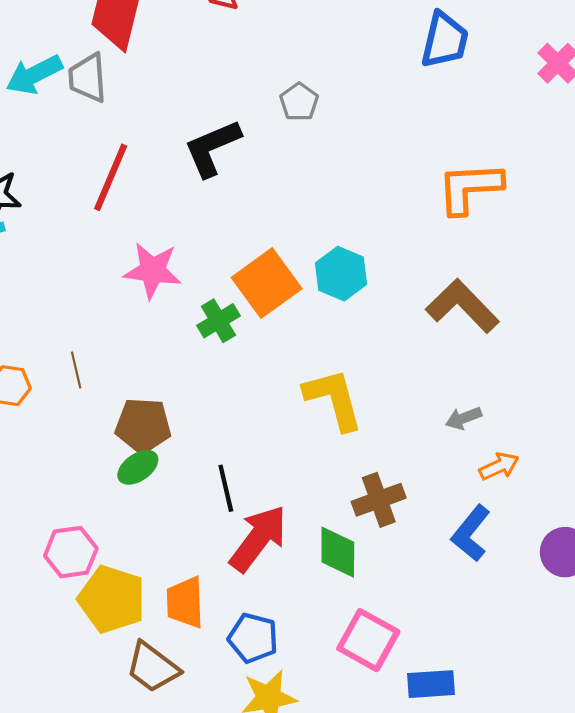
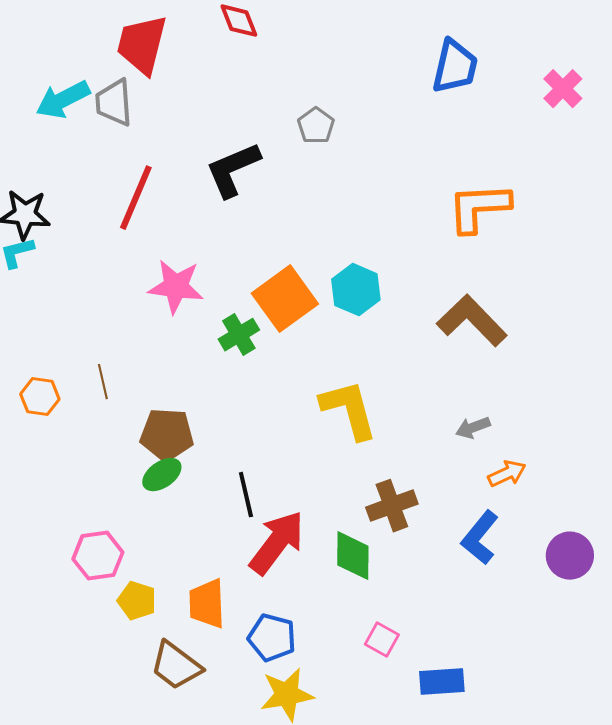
yellow pentagon: (112, 599) -> (137, 601), size x0.6
pink square: (368, 640) -> (382, 640), size x0.6

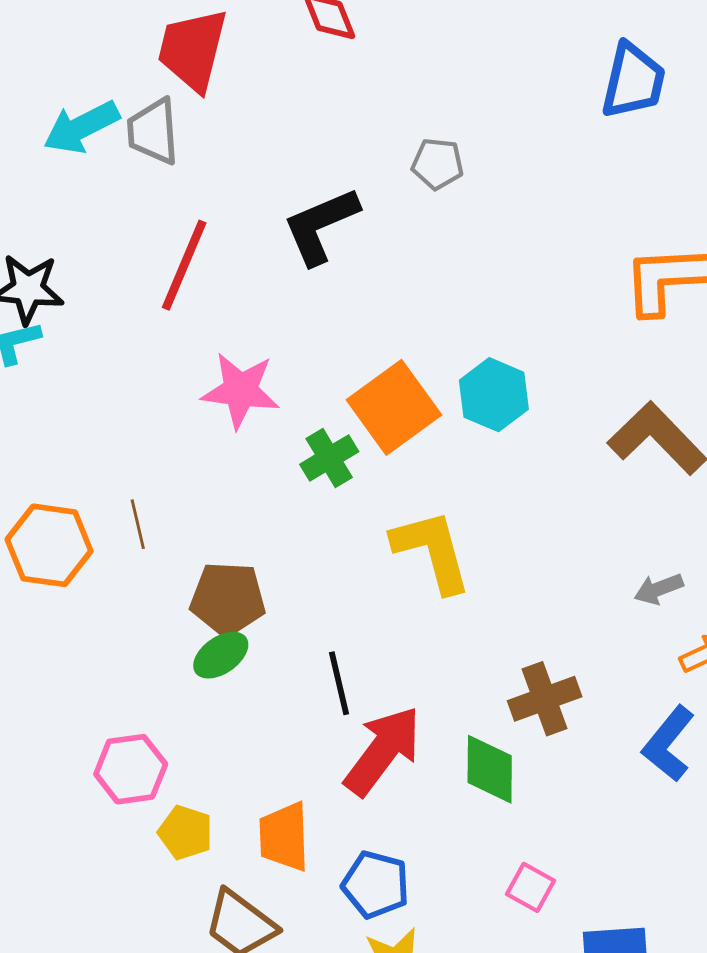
gray pentagon: (316, 126) -> (438, 164), turned -30
orange hexagon: (40, 397) -> (49, 545), size x1.5
yellow L-shape: (349, 410) -> (432, 551), moved

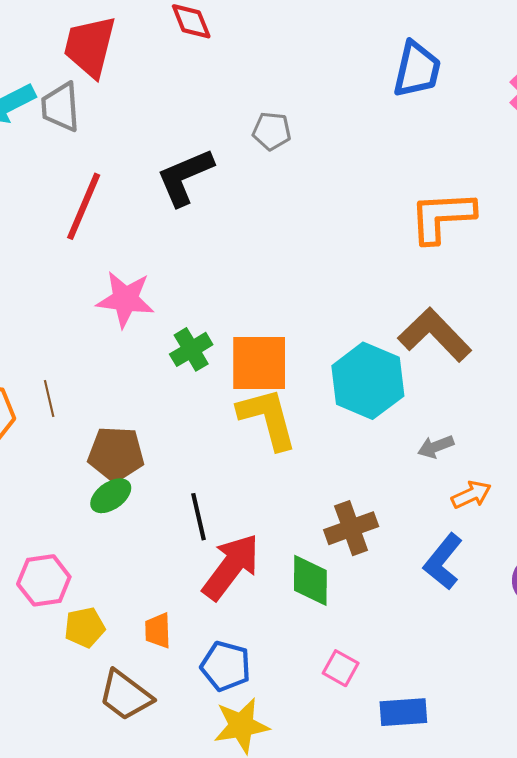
cyan hexagon: (494, 395) -> (368, 381), moved, size x1.4
orange square: (394, 407) -> (259, 363), moved, turned 36
yellow pentagon: (186, 832) -> (85, 627), turned -30
orange trapezoid: (284, 837) -> (158, 631), size x0.7

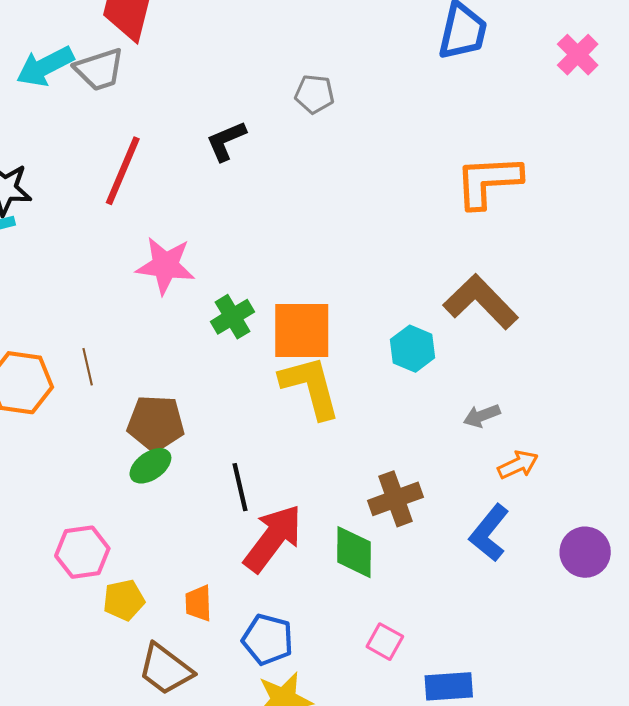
gray trapezoid: (61, 107) -> (99, 70), turned -104
black L-shape: (185, 177) -> (226, 141), size x0.7
cyan hexagon: (368, 381) -> (413, 349), size x0.6

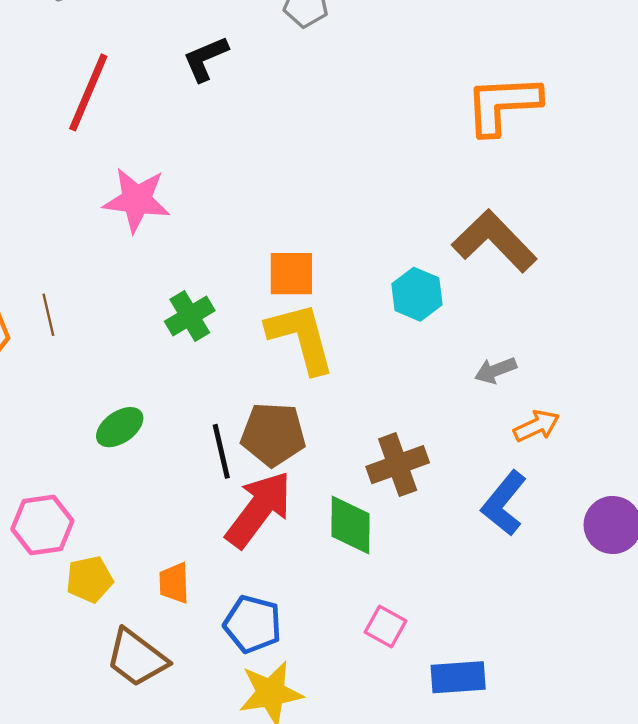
green cross: (232, 317) -> (190, 316), moved
orange square: (302, 331) -> (291, 274), size x0.7
brown pentagon: (156, 423) -> (273, 434), moved

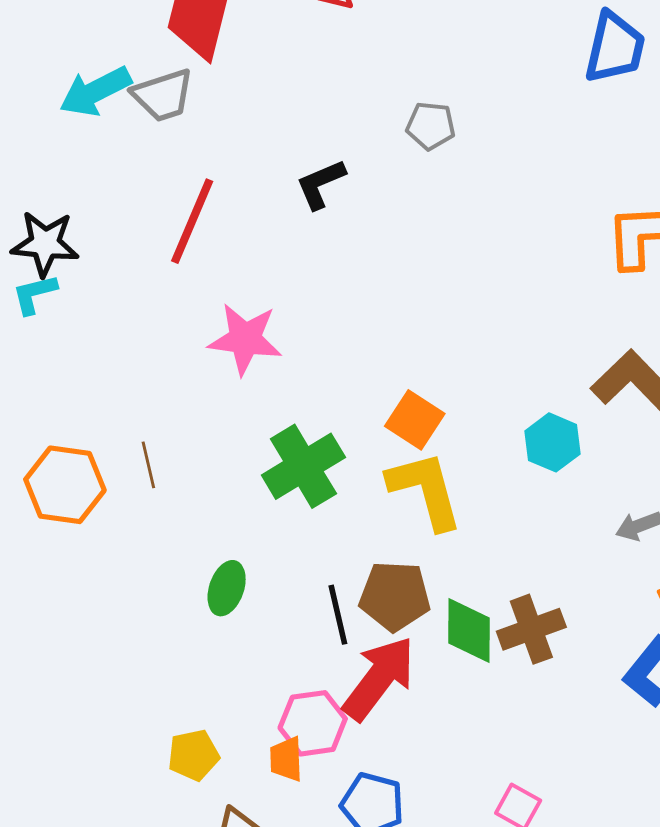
orange square: (291, 274) -> (415, 420), turned 33
green cross: (190, 316) -> (303, 466), size x1.5
green ellipse: (120, 427) -> (227, 588), turned -36
pink hexagon: (42, 525) -> (313, 723), moved
green diamond: (350, 525) -> (469, 631), moved

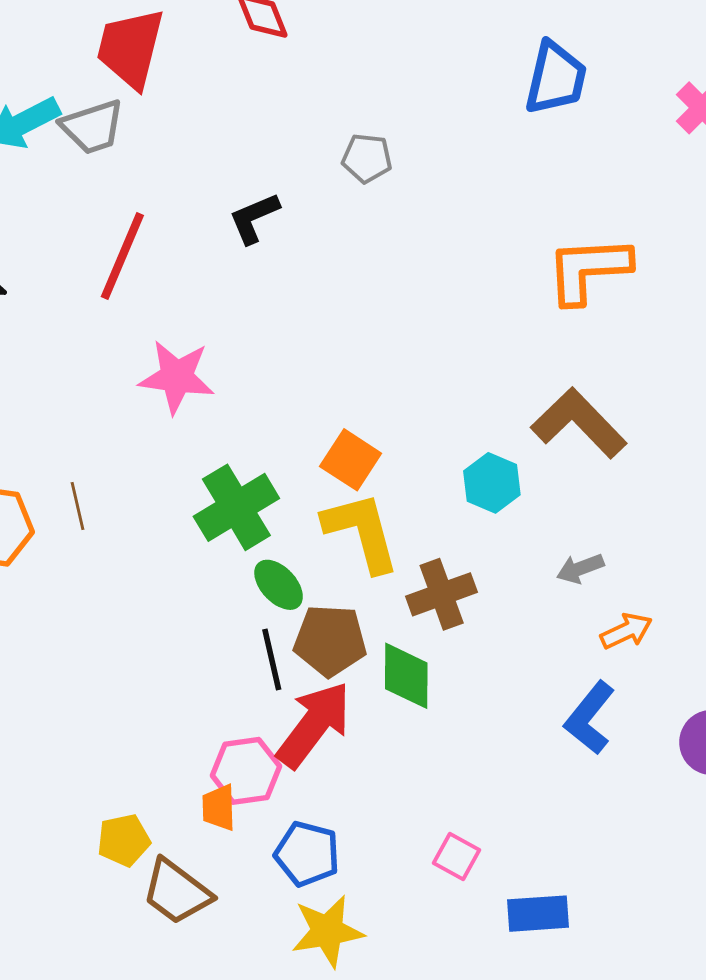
green ellipse: (227, 588) -> (279, 585), moved, turned -62
brown cross: (531, 629) -> (442, 594), moved
yellow pentagon: (193, 755) -> (124, 840), moved

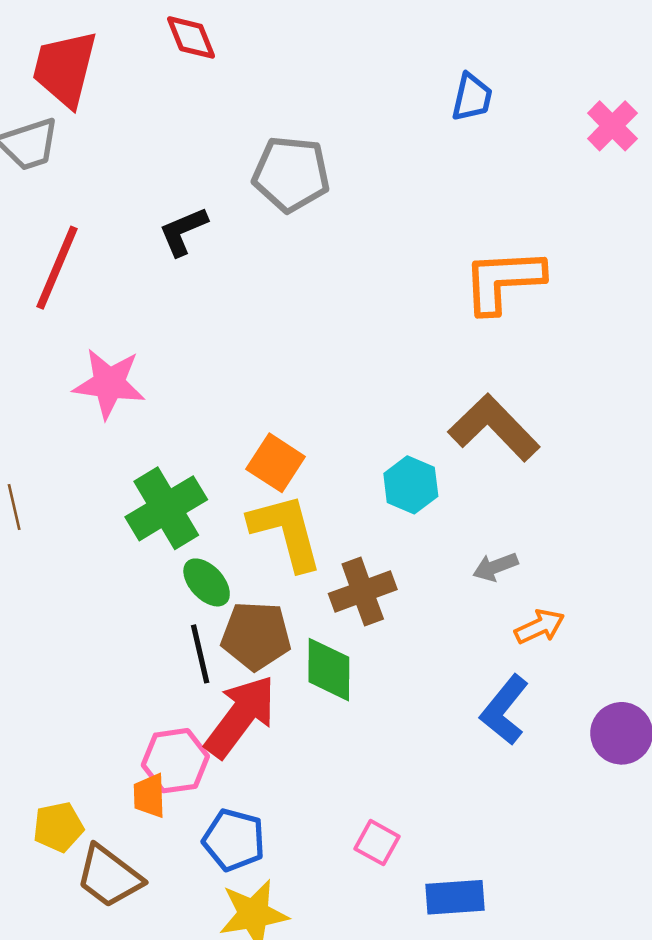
blue trapezoid: (556, 78) -> (472, 97), size x0.7
gray pentagon: (367, 158) -> (291, 174), size x1.6

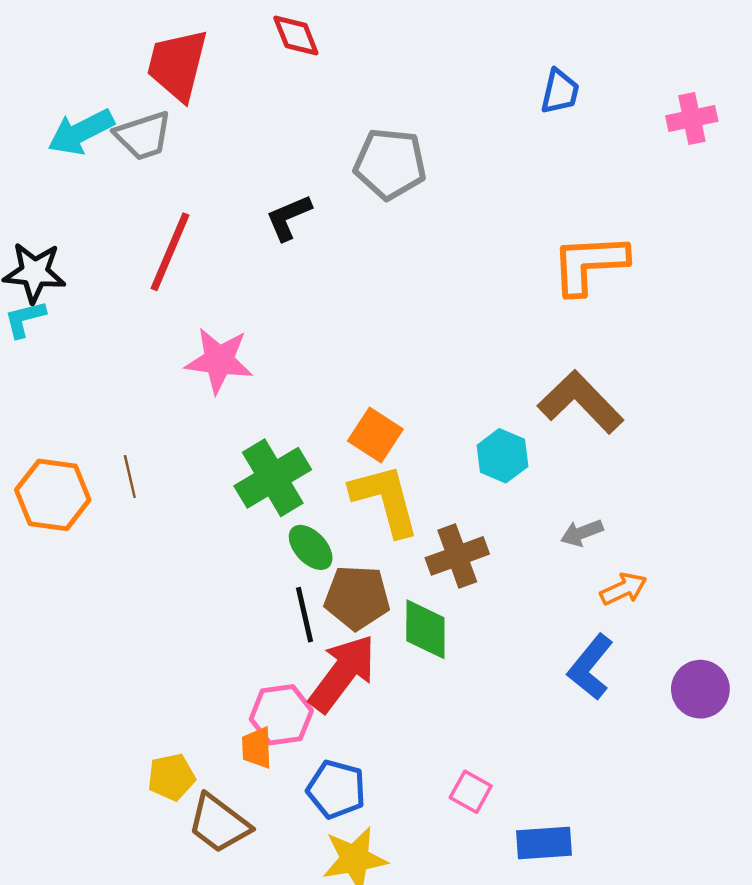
pink cross: (612, 126) -> (692, 119), turned 33

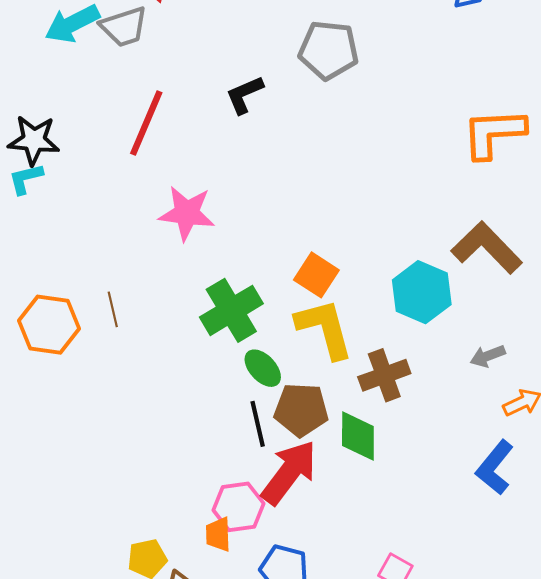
cyan hexagon: (502, 456) -> (422, 292), size x1.4

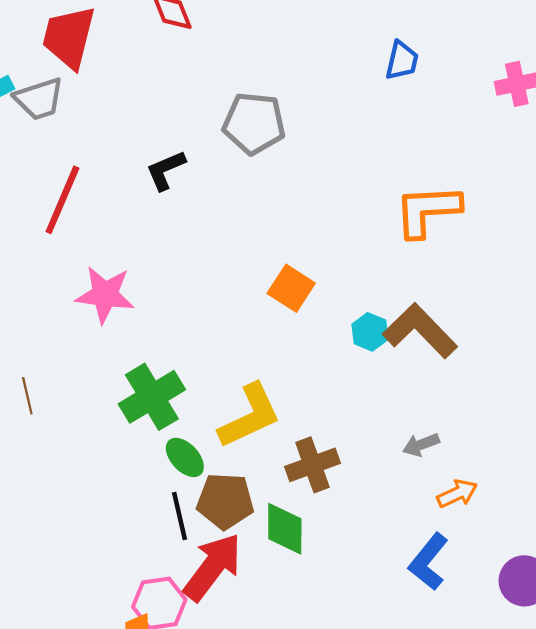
orange square: (316, 275) -> (291, 288), moved
cyan hexagon: (422, 292) -> (370, 332), moved, size x0.6
yellow L-shape: (325, 329) -> (250, 416), turned 80

